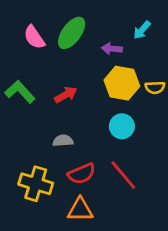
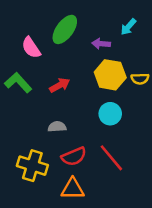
pink semicircle: (34, 37) -> (31, 48), moved

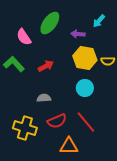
orange triangle: (73, 189) -> (69, 146), moved

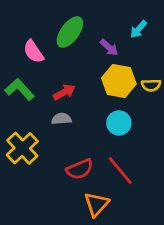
purple arrow: (78, 34) -> (109, 47), turned -144
gray semicircle: (44, 98) -> (62, 119), moved
yellow cross: (25, 128) -> (22, 148), moved, turned 30
orange triangle: (69, 146) -> (97, 204), turned -48

